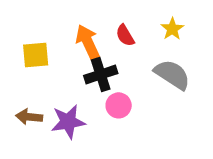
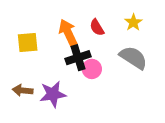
pink circle: (119, 105) -> (92, 69), moved

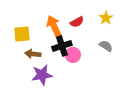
red semicircle: (97, 27) -> (77, 22), turned -88
gray semicircle: (133, 58) -> (106, 46), size x0.6
brown arrow: (23, 90) -> (33, 54), moved

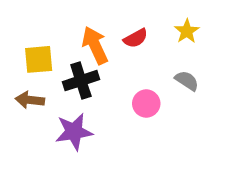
black cross: (62, 46) -> (81, 81), moved
brown arrow: (33, 54) -> (30, 100), moved
pink circle: (73, 55) -> (146, 104), moved

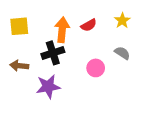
orange arrow: (95, 45) -> (62, 30), turned 30
yellow square: (39, 59) -> (19, 26), moved

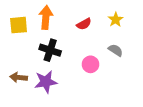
orange arrow: (62, 30) -> (46, 17), moved
black cross: (53, 53) -> (50, 50), turned 36
brown arrow: (19, 66) -> (19, 77), moved

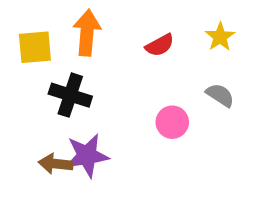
black cross: (50, 50) -> (70, 95), moved
brown arrow: (19, 77) -> (56, 164), moved

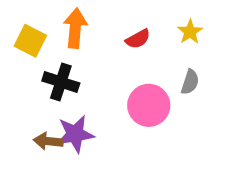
yellow square: (35, 47) -> (30, 41), turned 32
gray semicircle: (220, 95) -> (190, 82), turned 75
pink circle: (172, 122) -> (149, 105), size x1.5

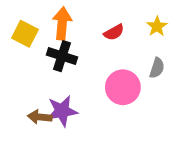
black cross: (61, 82) -> (62, 56), moved

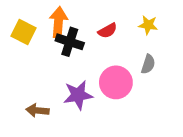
yellow star: (157, 26) -> (148, 25), turned -30
black cross: (62, 56) -> (70, 42), moved
purple star: (62, 111) -> (78, 95), moved

